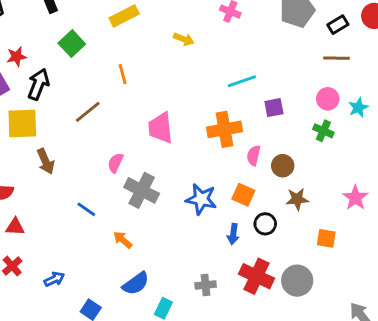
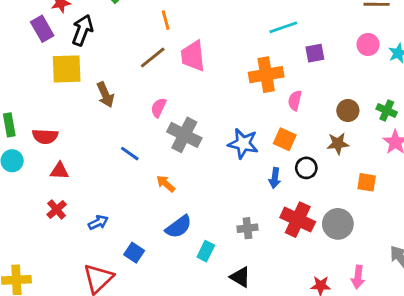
brown line: (88, 112) -> (153, 57), moved
pink trapezoid: (160, 128) -> (193, 56), moved
green cross: (323, 131) -> (387, 111), moved
brown arrow: (46, 161) -> (105, 95), moved
brown circle: (283, 166) -> (348, 111), moved

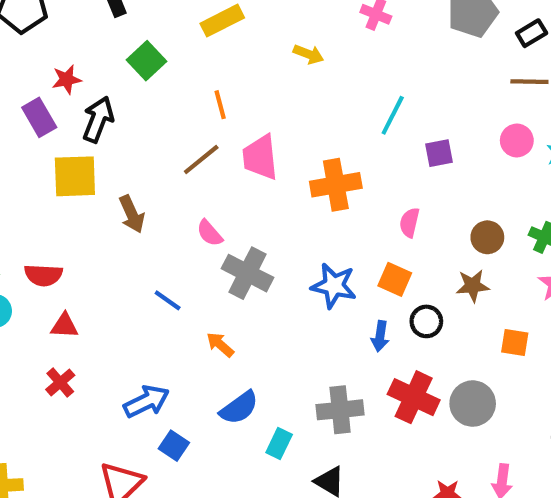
cyan line: (283, 27) -> (393, 115), turned -44
orange cross: (266, 75) -> (336, 185), moved
pink semicircle: (158, 108) -> (210, 233), turned -66
blue arrow: (98, 222) -> (146, 401), moved, size x1.5
gray cross: (247, 228) -> (340, 410), size x1.5

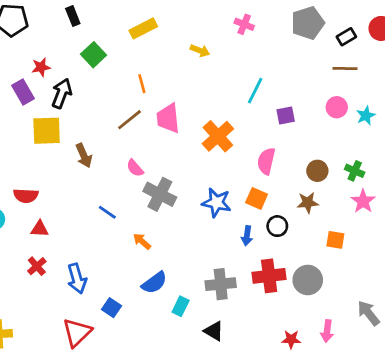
orange cross: (336, 185) -> (218, 136), turned -32
pink semicircle: (410, 223) -> (266, 161), size x1.4
red cross: (414, 397) -> (269, 276), turned -32
blue arrow: (146, 401) -> (77, 279), moved, turned 100

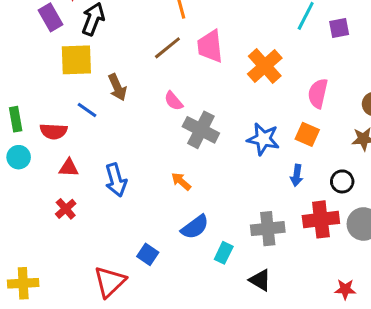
purple square: (286, 116) -> (339, 28), moved
blue line: (107, 212) -> (87, 110), moved
black circle: (277, 226) -> (342, 181), moved
blue arrow: (77, 279) -> (116, 180), moved

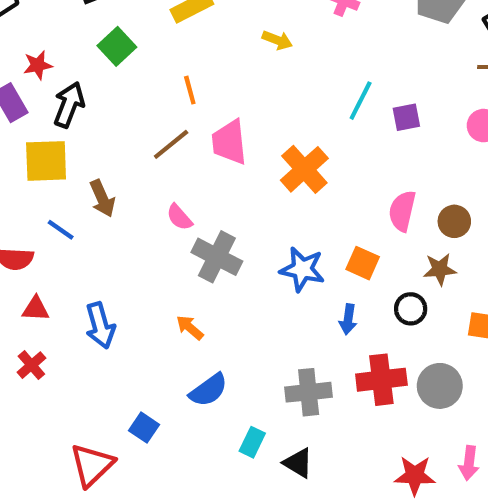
pink semicircle: (318, 93) -> (402, 211), moved
black circle: (342, 181) -> (411, 309), moved
cyan rectangle: (224, 253) -> (252, 442), moved
red star: (345, 289) -> (415, 475), size x1.4

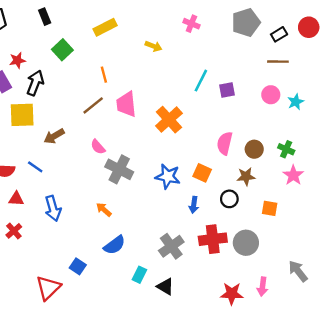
brown arrow: (102, 198) -> (54, 136), turned 84
blue line: (61, 230) -> (35, 167), moved
gray cross: (309, 392) -> (171, 246), turned -30

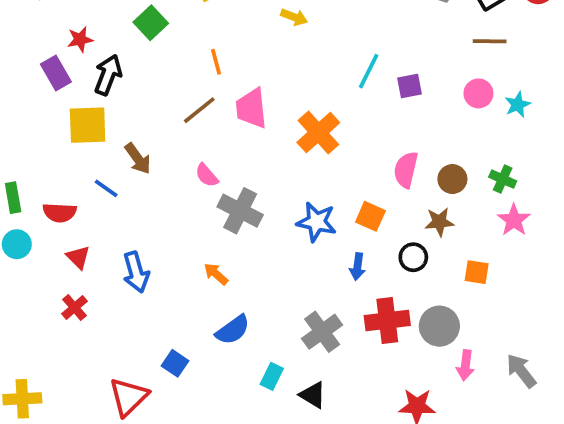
brown arrow: (54, 136) -> (138, 159), turned -96
blue line: (35, 167) -> (106, 188), moved
red triangle: (16, 199) -> (78, 257), turned 42
pink arrow: (262, 287) -> (465, 365), moved

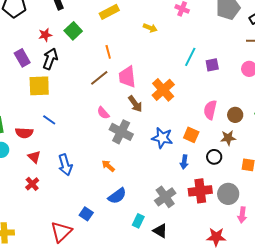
red star: (80, 39) -> (45, 35), moved
brown arrow: (138, 159) -> (135, 104), moved

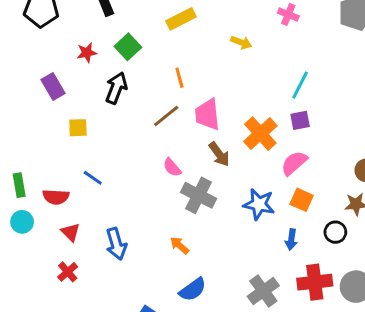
black arrow: (50, 59) -> (116, 88), moved
purple square: (212, 65) -> (300, 120), moved
yellow square: (39, 86) -> (78, 128), size x0.6
pink semicircle: (210, 110) -> (294, 163), moved, turned 36

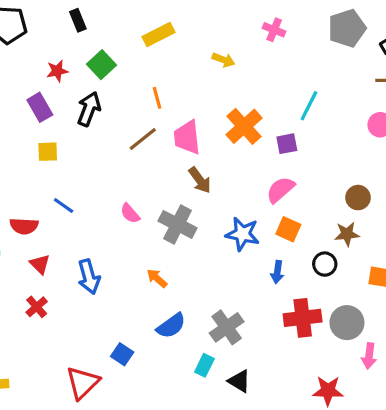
cyan line: (300, 85) -> (309, 106), moved
purple rectangle: (53, 87) -> (40, 107), moved
orange cross: (260, 134) -> (244, 126), moved
pink semicircle: (172, 167) -> (130, 213), moved
gray cross: (263, 291) -> (227, 327), moved

